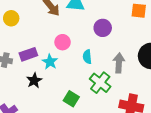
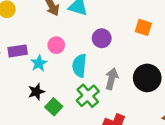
cyan semicircle: (87, 57) -> (79, 66), size x1.5
black star: (34, 80) -> (36, 92), moved

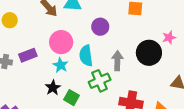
pink circle: (56, 45) -> (61, 42), size x1.5
cyan star: (39, 63) -> (61, 65), moved
green cross: (88, 96) -> (100, 81), turned 30

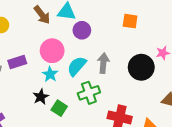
purple circle: (100, 27) -> (82, 30), moved
cyan semicircle: (86, 56) -> (77, 66), turned 45
gray arrow: (117, 61) -> (103, 63), moved

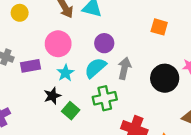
purple circle: (82, 30) -> (104, 43), moved
pink circle: (52, 51) -> (58, 44), moved
purple rectangle: (17, 62) -> (30, 66), moved

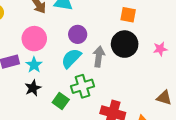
cyan star: (65, 73) -> (34, 65), moved
black circle: (165, 78) -> (125, 44), moved
green square: (71, 111) -> (61, 101), moved

